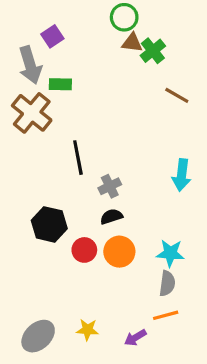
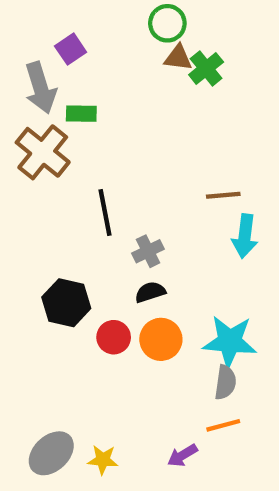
brown line: (177, 95) -> (223, 195), moved, turned -35
cyan star: (170, 253) -> (230, 342), size x1.4
yellow star: (87, 330) -> (103, 460), moved

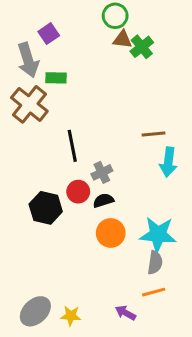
red circle: (114, 337) -> (78, 192), moved
purple arrow: (182, 455) -> (125, 313), turned 60

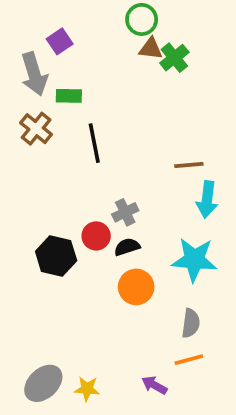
brown cross: (29, 104) -> (36, 129), size x0.7
black line: (72, 146) -> (94, 143), moved
cyan star: (158, 234) -> (194, 260), moved

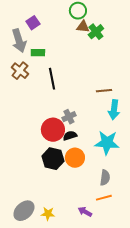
red circle: (96, 236) -> (53, 130), size x1.5
black hexagon: (56, 256) -> (53, 159), moved

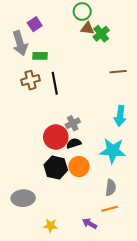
brown cross: (20, 71) -> (30, 80), moved, turned 36
brown line: (104, 91) -> (118, 72), moved
gray ellipse: (24, 211) -> (23, 198), moved, turned 40

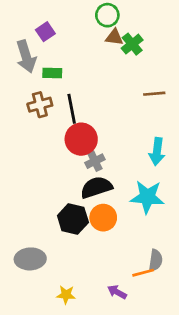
red circle: (56, 137) -> (81, 139), moved
black semicircle: (74, 143) -> (96, 187), size x1.6
gray semicircle: (111, 188) -> (156, 260), moved

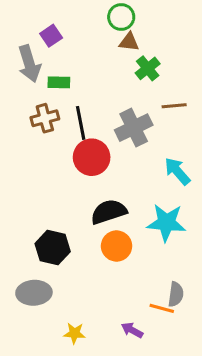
green cross: (132, 44) -> (148, 68), moved
cyan arrow: (157, 152) -> (177, 171), turned 132
gray cross: (95, 161) -> (134, 128), moved, size x1.6
black hexagon: (73, 219) -> (53, 248), moved
orange line: (143, 273) -> (162, 308), turned 30

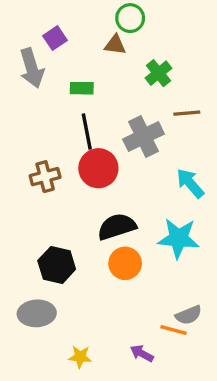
brown triangle: (129, 42) -> (115, 45), moved
green rectangle: (59, 82) -> (82, 88), moved
brown cross: (45, 118) -> (45, 177), moved
gray semicircle: (176, 294) -> (189, 315), turned 60

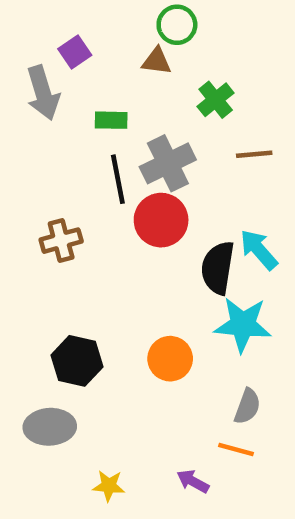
gray cross: (143, 137) -> (168, 163), moved
red circle: (98, 168) -> (161, 220), moved
black semicircle: (117, 227) -> (218, 268), moved, turned -63
gray semicircle: (189, 315) -> (247, 406), moved, turned -48

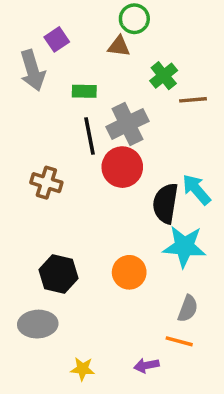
brown line: (254, 154) -> (193, 100), moved
brown cross: (61, 241) -> (46, 183), turned 32
purple arrow: (193, 481) -> (146, 365), turned -40

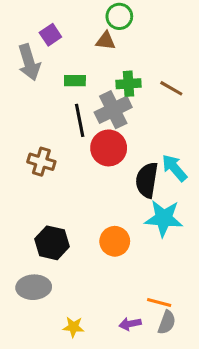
green cross: (164, 76) -> (129, 84), moved, turned 35
brown line: (193, 100) -> (171, 88), turned 35
gray semicircle: (188, 309) -> (167, 322), moved

